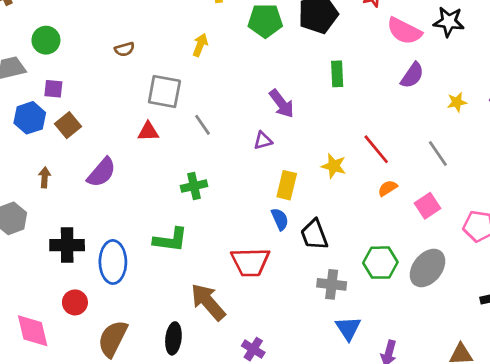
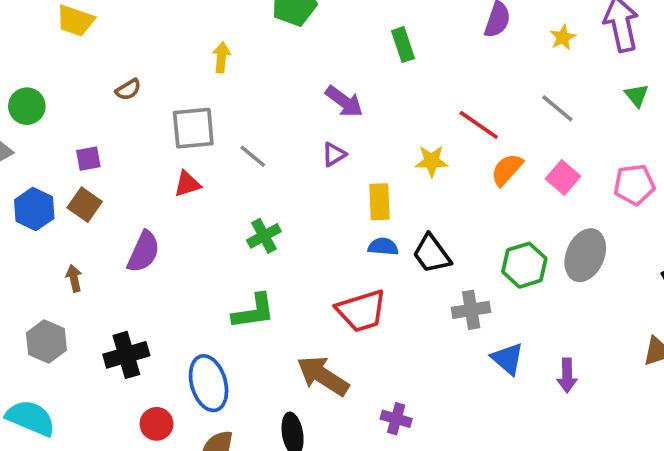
purple square: (53, 89) -> (88, 159), moved
orange semicircle: (388, 188) -> (507, 170), size x1.4
blue semicircle: (280, 219) -> (383, 247), turned -45
blue ellipse: (113, 262) -> (209, 383), moved

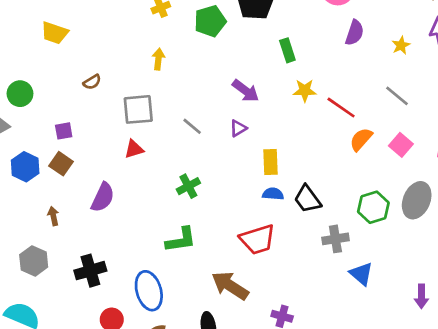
gray line: (253, 156) -> (192, 126), moved
yellow star: (432, 161) -> (305, 91), moved
purple arrow: (567, 376) -> (421, 296), moved

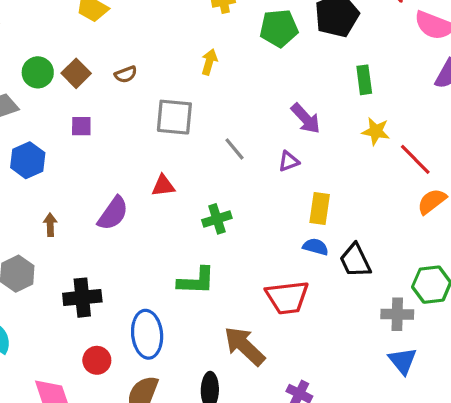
red triangle: (134, 149) -> (163, 186), moved
brown square: (61, 164) -> (76, 73), moved
gray cross: (335, 239) -> (397, 314), moved

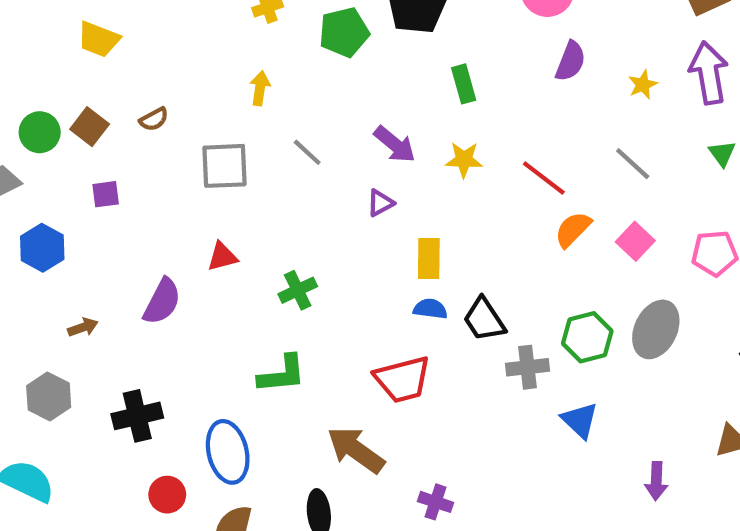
yellow star: (376, 131) -> (464, 160), moved
gray line: (235, 149) -> (307, 152), moved
brown arrow: (50, 225) -> (83, 327), turned 80
gray cross: (397, 314) -> (527, 367), moved
blue triangle: (403, 361) -> (580, 420), moved

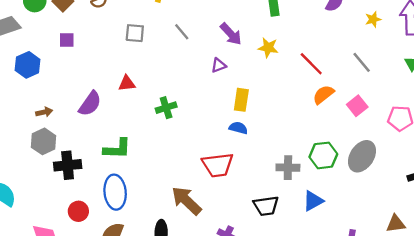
gray square: (225, 166) -> (135, 33), size x0.7
black trapezoid: (484, 320) -> (266, 206), moved, turned -72
green L-shape: (282, 374) -> (117, 149), moved
gray hexagon: (49, 396) -> (44, 141), moved
blue triangle: (580, 420) -> (313, 201), turned 40

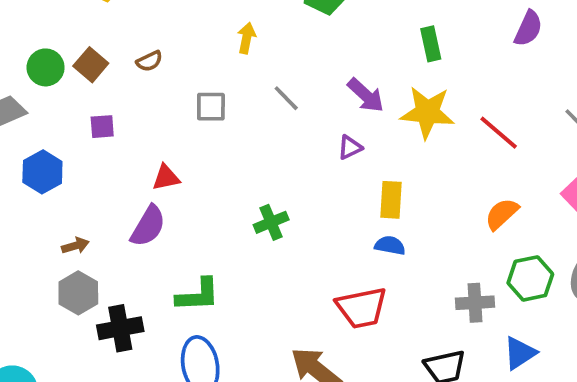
yellow star: (268, 48) -> (427, 112), size x1.6
red triangle: (127, 83) -> (166, 178), moved
orange semicircle: (323, 95) -> (502, 214), moved

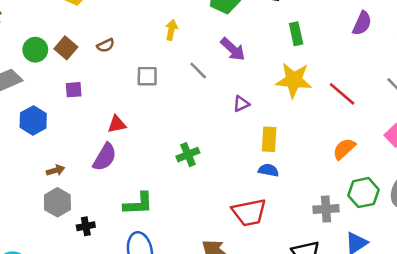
purple arrow: (366, 95) -> (233, 49), moved
black cross: (120, 328) -> (86, 226), size x0.6

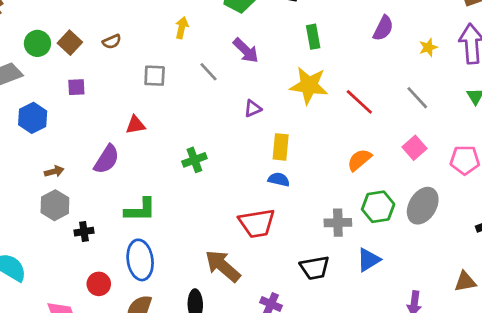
red triangle: (117, 124) -> (135, 125), moved

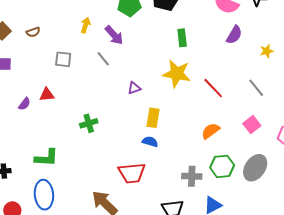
purple arrow: (246, 50) -> (114, 35), moved
purple semicircle: (107, 159) -> (24, 104), moved, size x0.6

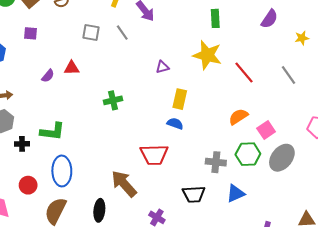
gray line: (103, 59) -> (122, 33), moved
pink square: (252, 125) -> (266, 130), moved
green L-shape: (46, 158) -> (52, 131), moved

